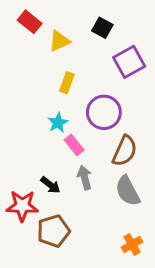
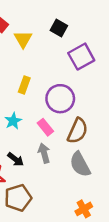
yellow triangle: (59, 41) -> (23, 39), turned -36
yellow rectangle: (67, 83) -> (24, 85), moved
cyan star: (58, 123) -> (13, 121), moved
pink rectangle: (74, 145) -> (45, 127), moved

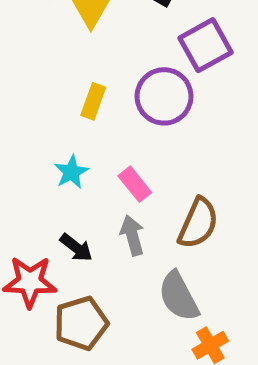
purple circle: (60, 99) -> (164, 96), moved
brown semicircle: (78, 131) -> (198, 223), moved
gray semicircle: (80, 164) -> (179, 296), moved

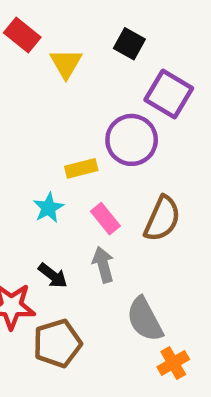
purple square: (205, 45) -> (169, 94), turned -30
yellow rectangle: (93, 101) -> (81, 168), moved, turned 56
brown semicircle: (198, 223) -> (162, 219), moved

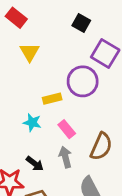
yellow triangle: (66, 63) -> (30, 52), moved
cyan star: (48, 208) -> (32, 123), turned -30
brown semicircle: (162, 219) -> (101, 146), moved

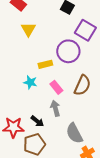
brown semicircle: (101, 146) -> (82, 85), moved
black arrow: (35, 164) -> (37, 121), moved

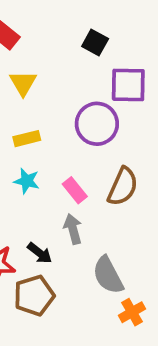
purple square: (85, 30) -> (128, 85), turned -30
yellow rectangle: (45, 64) -> (27, 139), moved

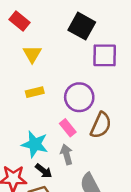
black square: (95, 42) -> (82, 26), size x1.5
purple circle: (97, 124) -> (79, 97), moved
cyan star: (27, 181) -> (35, 144), moved, size x1.5

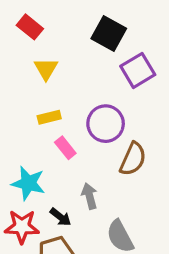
purple square: (105, 55) -> (138, 70), turned -32
pink rectangle: (68, 128) -> (65, 148), moved
cyan star: (35, 144) -> (28, 183), moved

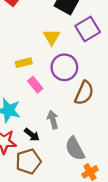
yellow triangle: (46, 69) -> (52, 37), moved

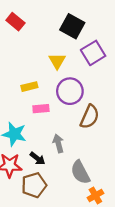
pink rectangle: (35, 85) -> (41, 109), turned -56

